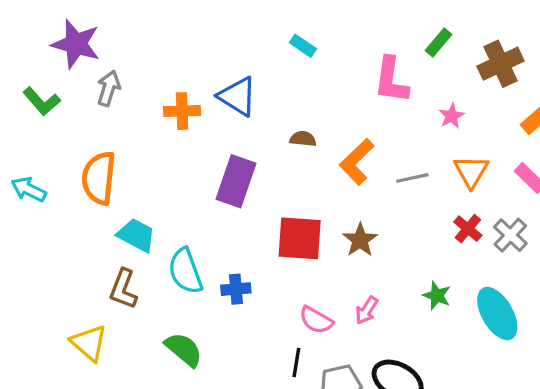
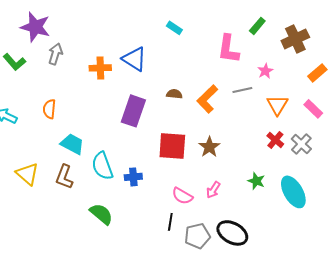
brown semicircle: (303, 139) -> (174, 94), moved
orange semicircle: (99, 178) -> (49, 109), size x0.6
gray line: (412, 178) -> (242, 90), moved
yellow triangle: (89, 343) -> (27, 174), moved

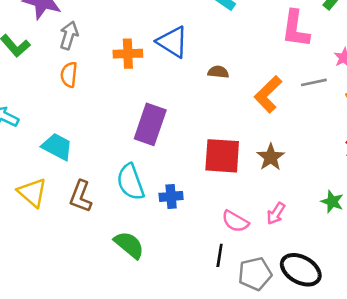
brown semicircle: (174, 94) -> (218, 72), moved
orange semicircle: (49, 109) -> (69, 75), moved
purple rectangle: (133, 111) -> (150, 124), moved
cyan trapezoid: (72, 144) -> (57, 147), moved

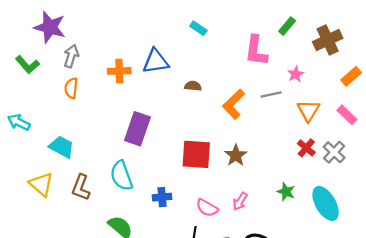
blue triangle: (172, 42) -> (156, 61), turned -40
blue cross: (171, 196) -> (162, 197), moved

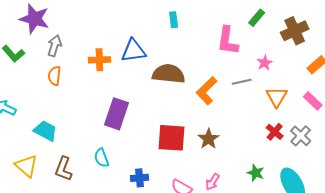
cyan rectangle: (198, 28) -> (174, 20), turned 49
brown semicircle: (193, 86) -> (169, 74), size x2.0
cyan semicircle: (121, 176) -> (101, 158), size x0.7

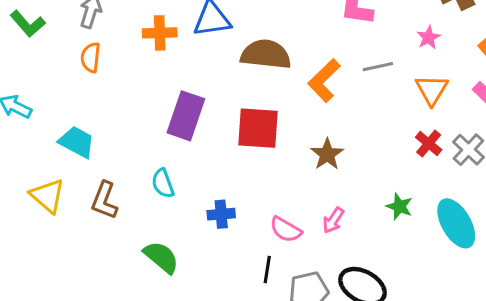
pink star: (265, 63) -> (429, 37), moved
red square: (172, 138) -> (258, 128), moved

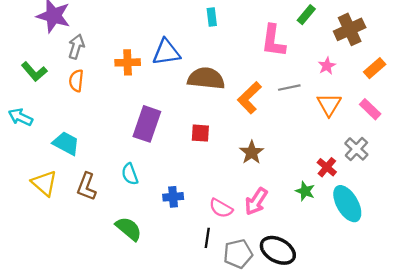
green L-shape: (28, 24) -> (34, 72), moved
red square: (258, 128) -> (200, 133), size x0.6
red cross: (429, 143) -> (327, 167), moved
pink arrow: (333, 220) -> (256, 201), size x1.4

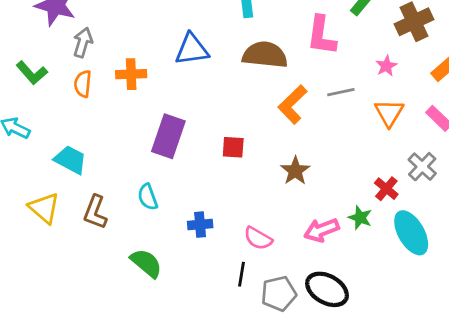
orange cross: (128, 62) -> (131, 74), moved
brown semicircle: (206, 78) -> (265, 55), moved
pink arrow: (256, 201) -> (321, 230), moved, turned 36

